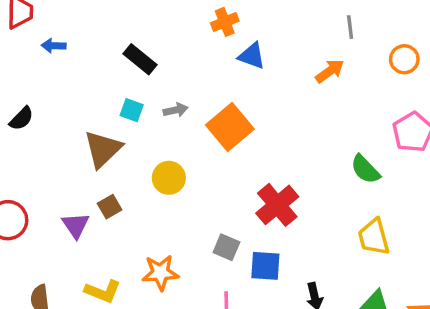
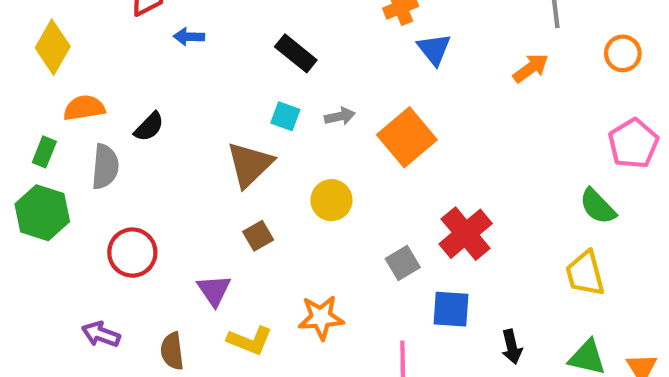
blue triangle: (252, 56) -> (434, 49), turned 32
green semicircle: (365, 169) -> (598, 206), moved
purple triangle: (76, 225) -> (214, 290), moved
gray square: (226, 247) -> (403, 263), moved, turned 36

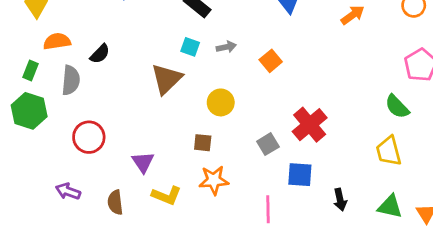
orange square: (407, 137) -> (271, 61), size x0.6
brown square: (258, 236) -> (203, 143), moved, turned 36

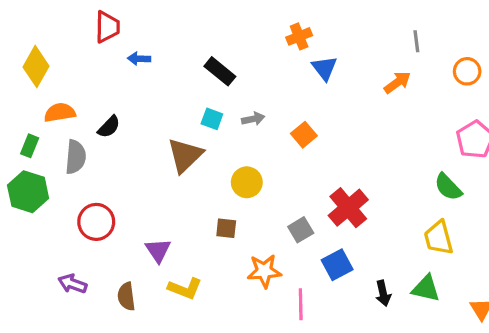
blue square: (300, 175) -> (337, 265), turned -32
orange star: (214, 180) -> (264, 271), moved
green triangle: (390, 207) -> (426, 288), moved

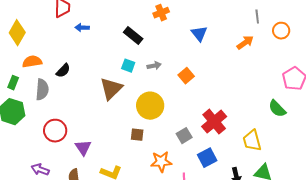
orange cross: (299, 36) -> (161, 13), moved
orange circle: (467, 71) -> (281, 31), moved
yellow circle: (247, 182) -> (150, 106), size x1.4
yellow trapezoid: (439, 238) -> (252, 141), moved
purple triangle: (158, 250) -> (83, 148), moved

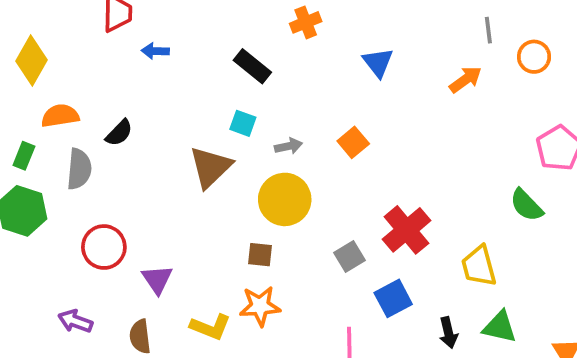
gray arrow: (154, 66) -> (288, 146), moved
orange star: (161, 162) -> (260, 306), moved

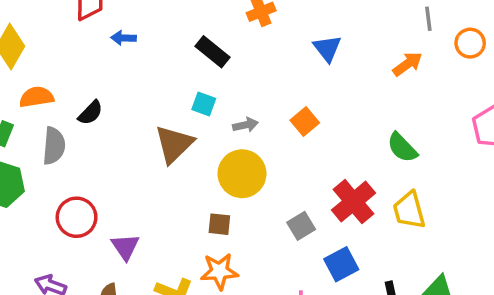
green semicircle: (526, 205) -> (402, 148), moved
yellow trapezoid: (479, 266) -> (409, 210), moved

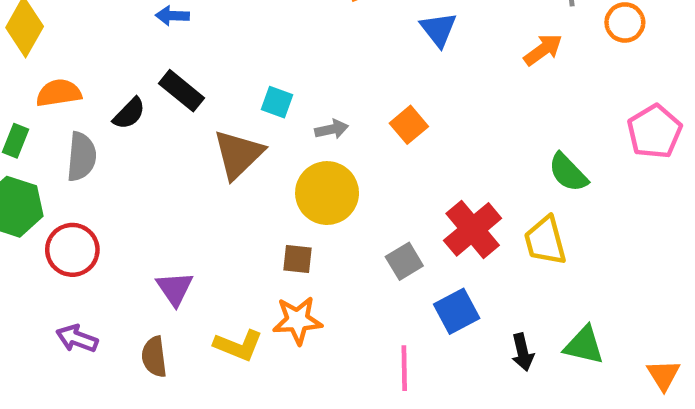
black rectangle: (212, 52) -> (181, 91), moved
green semicircle: (402, 148) -> (568, 173), moved
red circle: (77, 217) -> (72, 250), moved

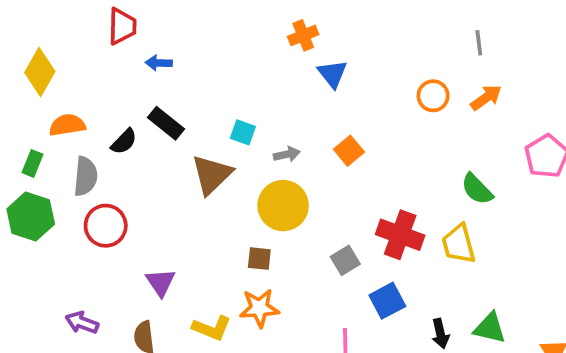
orange circle: (625, 22) -> (433, 96), moved
blue triangle: (438, 29) -> (332, 74), moved
orange arrow: (543, 50) -> (486, 98), moved
red cross: (473, 229) -> (400, 235), turned -30
red circle: (72, 250) -> (106, 226), moved

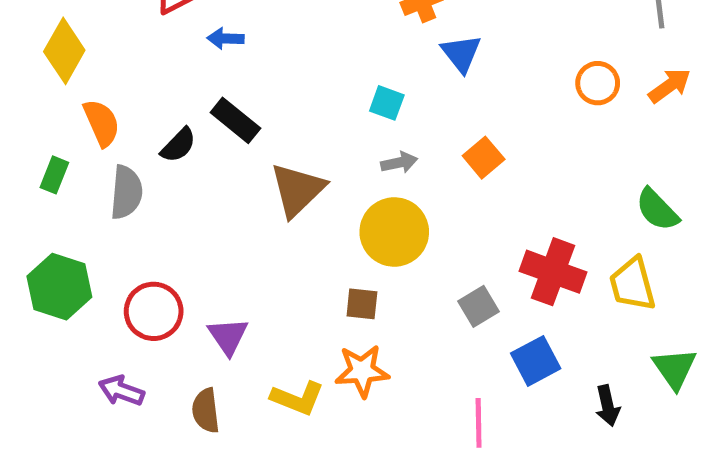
orange semicircle: (67, 125) -> (102, 123), turned 75
cyan square: (243, 132) -> (387, 103), moved
green hexagon: (31, 217) -> (59, 287), moved
red circle: (106, 226) -> (154, 311), moved
green triangle: (490, 328) -> (675, 368), moved, turned 42

